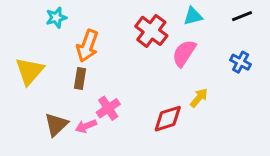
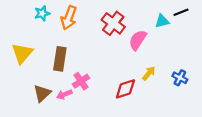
cyan triangle: (193, 16) -> (162, 21), moved
orange arrow: (87, 46) -> (69, 18), moved
blue cross: (241, 62) -> (180, 78), moved
brown rectangle: (80, 79) -> (60, 59), size x1.5

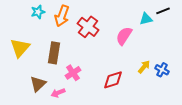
red cross: (113, 23) -> (88, 27), moved
yellow arrow: (149, 73) -> (144, 67), moved
pink arrow: (64, 94) -> (58, 93), moved

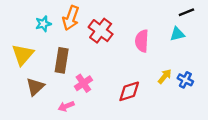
cyan star: (38, 12) -> (43, 24), moved
cyan triangle: (146, 19) -> (177, 34), moved
pink semicircle: (124, 36) -> (142, 41), turned -30
brown triangle: (38, 84) -> (35, 87), moved

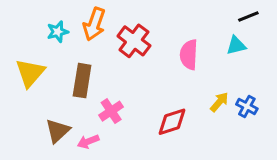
brown triangle: (35, 87) -> (58, 131), moved

